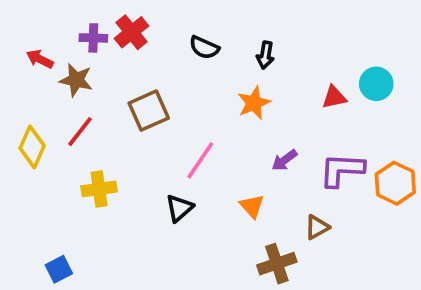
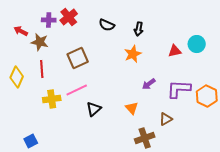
red line: (80, 132) -> (42, 69), turned -42
pink line: (200, 160) -> (77, 90), moved, turned 30

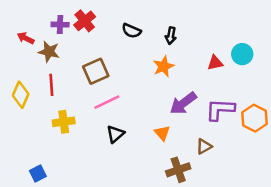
purple arrow: (149, 84) -> (183, 103), size x1.6
pink line: (77, 90) -> (107, 102), moved

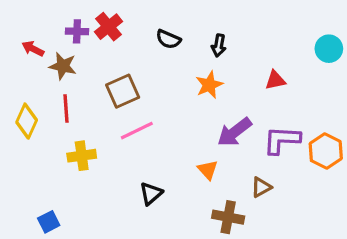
cyan circle: (242, 54) -> (329, 49), moved
black triangle: (115, 134) -> (151, 193), moved
brown cross: (178, 170) -> (228, 217), turned 30

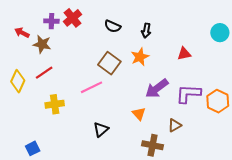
brown square: (123, 91) -> (109, 63), moved, turned -30
red line: (66, 108) -> (44, 73), turned 60

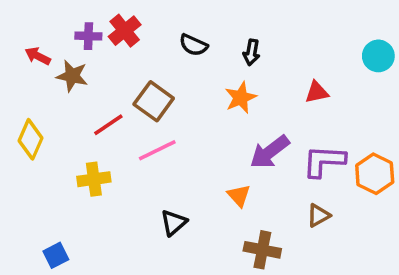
brown square: (109, 63) -> (154, 101), moved
red line: (44, 73) -> (108, 125), moved
brown triangle: (175, 125) -> (319, 215), moved

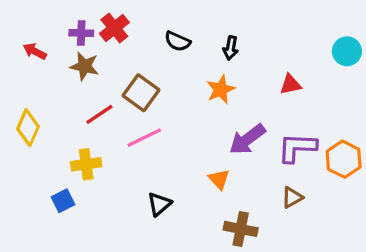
brown star: (72, 76) -> (84, 66), moved
blue square: (56, 255) -> (63, 201), moved

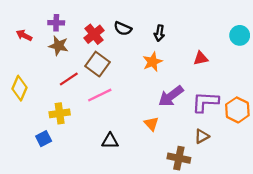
red cross: (114, 28) -> (94, 34), moved
black triangle: (159, 204) -> (110, 141), turned 42
brown cross: (241, 229) -> (179, 158), moved

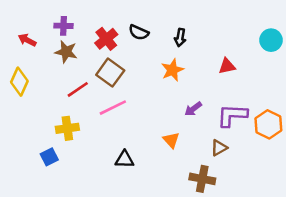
yellow diamond: (19, 88) -> (19, 82), moved
purple arrow: (171, 96) -> (193, 109), size x0.6
brown triangle: (202, 136) -> (219, 148), moved

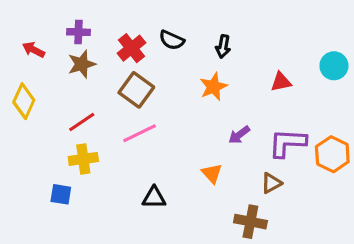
cyan circle: (271, 40) -> (334, 66), moved
brown star: (66, 52) -> (82, 64), turned -30
red line: (78, 89) -> (82, 122), moved
blue square: (49, 157) -> (61, 194), turned 36

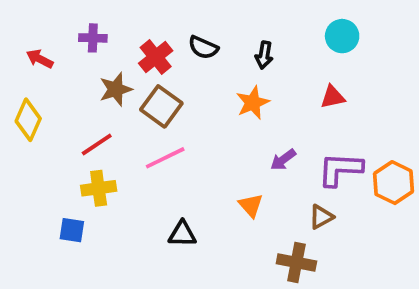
brown star: (82, 64) -> (116, 89), moved
cyan circle: (334, 66) -> (342, 36), moved

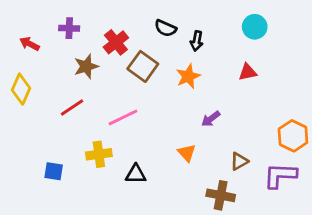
black semicircle: (203, 47) -> (165, 28), moved
brown square: (161, 106) -> (143, 66), moved
purple L-shape: (340, 169) -> (280, 175), moved
yellow cross: (99, 188) -> (99, 154), moved

